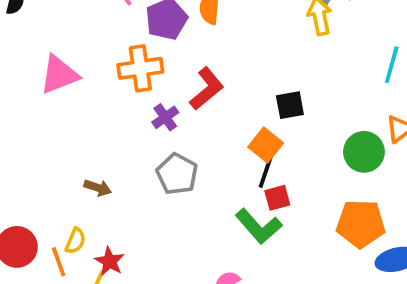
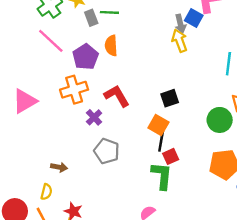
red L-shape: (207, 89) -> (117, 96), turned -72
green L-shape: (259, 226) -> (162, 176), turned -124
yellow semicircle: (75, 241) -> (46, 192), moved

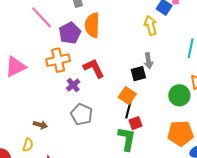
gray arrow: (180, 24) -> (148, 61), moved
orange semicircle: (111, 46) -> (92, 25), size x1.4

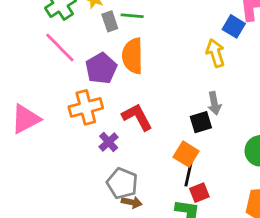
brown arrow: (40, 125) -> (132, 202), moved

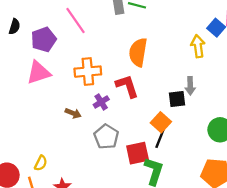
orange semicircle: (133, 56) -> (138, 52), moved
purple pentagon: (101, 68) -> (44, 39), moved
red square: (199, 193) -> (138, 153), moved, size x1.5
brown arrow: (132, 202) -> (73, 113), moved

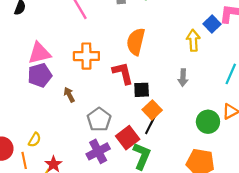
purple pentagon: (44, 39) -> (40, 75), moved
black square: (177, 99) -> (142, 90), moved
purple cross: (101, 102) -> (98, 151), moved, size x1.5
brown arrow: (73, 113) -> (69, 95), turned -144
red square: (138, 153) -> (128, 138), turned -30

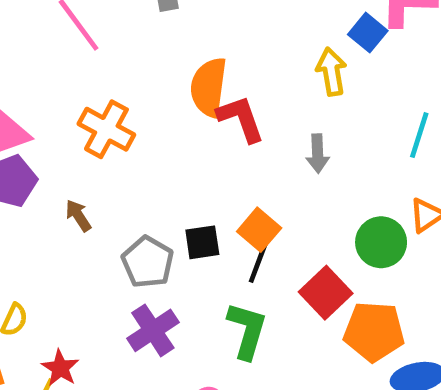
orange cross: (86, 56) -> (106, 129), turned 35
red L-shape: (123, 73) -> (241, 119), moved
black square: (142, 90) -> (202, 242), moved
red square: (128, 138) -> (326, 293), moved

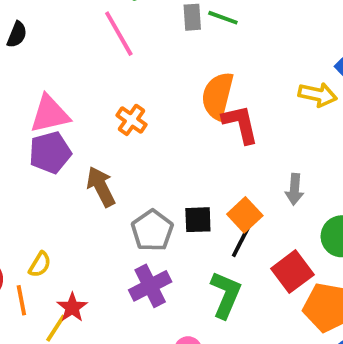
yellow arrow: (331, 72) -> (318, 95), turned 105
orange cross: (106, 129) -> (131, 120), size x0.7
gray arrow: (318, 154) -> (295, 189), moved
brown arrow: (78, 216) -> (101, 187), size x1.5

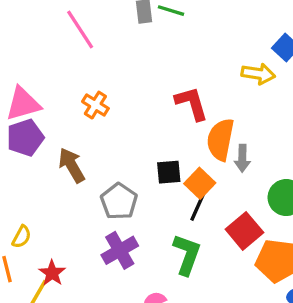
orange semicircle: (218, 96) -> (220, 140), moved
black square: (198, 220) -> (169, 172), moved

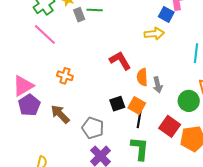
orange semicircle: (220, 140) -> (142, 77), size x0.7

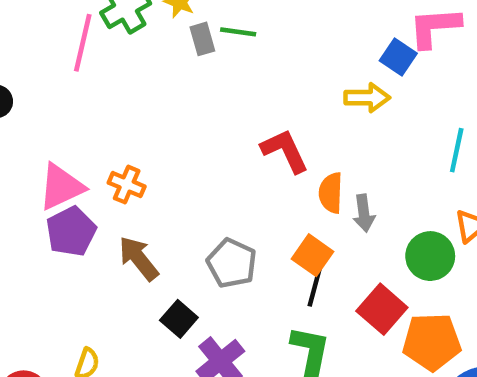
pink line: (45, 35) -> (83, 43), moved, turned 55
orange cross: (65, 76) -> (127, 185), moved
black square: (117, 104) -> (179, 319), moved, turned -35
gray pentagon: (93, 128) -> (232, 263), moved

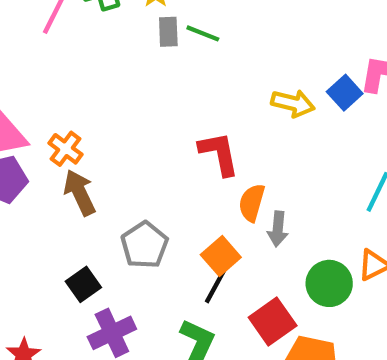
yellow arrow: (367, 98) -> (293, 103), moved
brown arrow: (139, 258) -> (80, 193), moved

